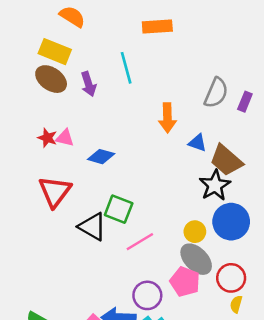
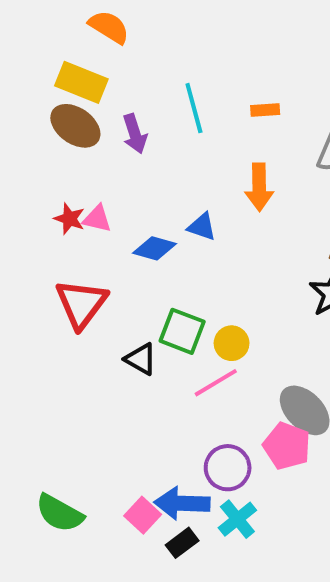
orange rectangle: (157, 27) -> (265, 110), moved, size x0.6
blue triangle: (197, 143) -> (202, 227), moved
black triangle: (92, 227) -> (141, 359), size x0.7
yellow circle: (195, 232) -> (232, 343), moved

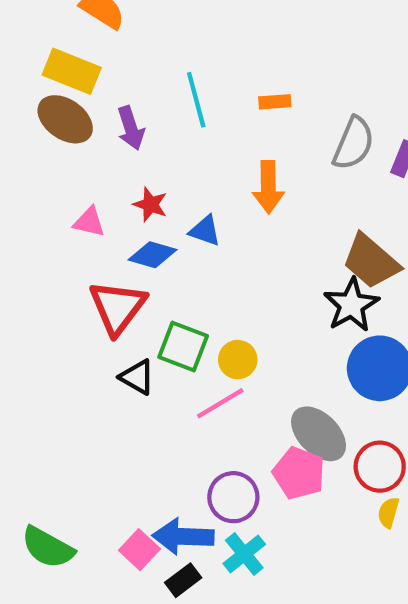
red star: (69, 219) -> (150, 204), moved
red triangle: (81, 304) -> (118, 307), moved

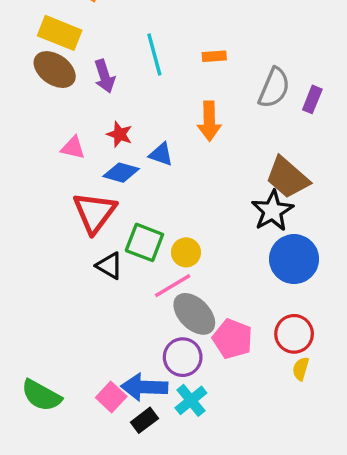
gray ellipse: (319, 434) -> (194, 314), moved

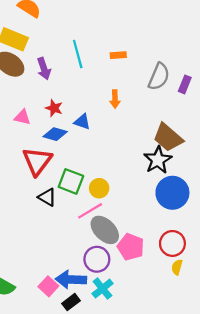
orange arrow: (209, 121) -> (115, 99), size x0.7

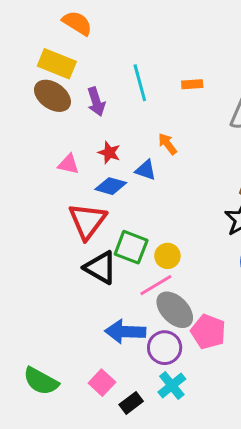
orange arrow: (115, 99) -> (167, 144), moved, turned 144
black triangle: (47, 197) -> (101, 268), size x1.4
blue arrow: (71, 280) -> (125, 332), moved

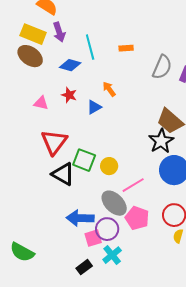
purple arrow: (96, 102) -> (59, 32), moved
blue triangle: (146, 170) -> (94, 107), turned -49
blue diamond: (111, 186) -> (70, 65), moved
pink line: (156, 285) -> (133, 185), moved
pink square: (102, 383) -> (93, 238), moved, turned 30

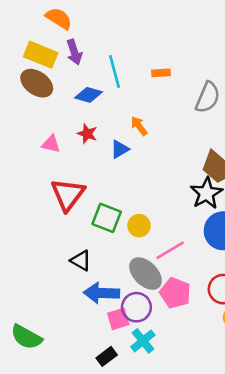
black triangle: (63, 174) -> (81, 261), moved, size x0.7

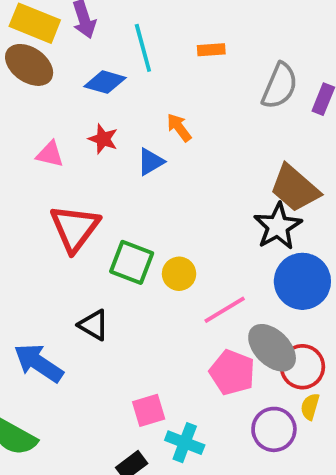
gray ellipse: (145, 274) -> (272, 348), moved
blue arrow: (101, 293) -> (39, 363), moved, turned 32
purple circle: (136, 307) -> (274, 429), moved
cyan cross: (143, 341) -> (185, 443), turned -30

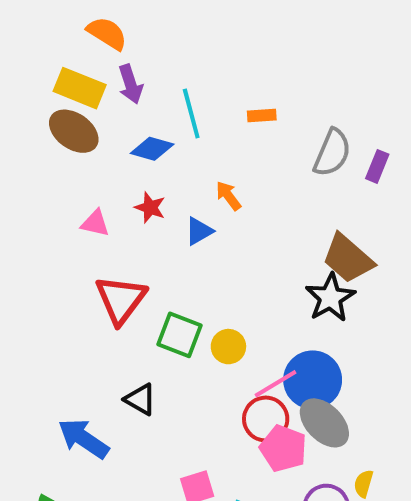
blue circle: (302, 281) -> (313, 380), moved
red circle: (302, 367) -> (266, 419), moved

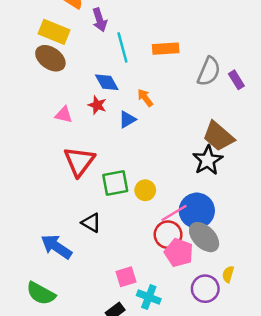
purple arrow: (131, 84) -> (100, 20), moved
orange rectangle: (262, 116) -> (166, 49), size x1.5
blue diamond: (152, 149) -> (107, 82), moved, turned 45
purple rectangle: (377, 166) -> (236, 80), turned -54
green square: (179, 335) -> (115, 183), turned -32

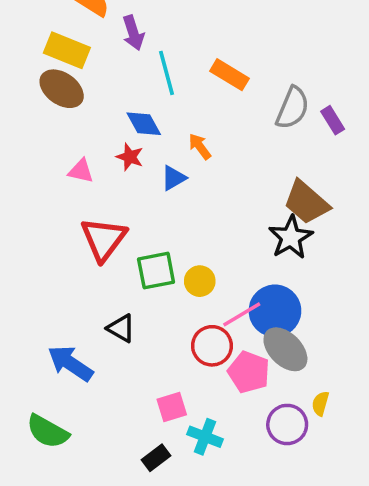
orange rectangle: (166, 49) -> (229, 75), turned 35
red circle: (168, 235) -> (212, 346), moved

